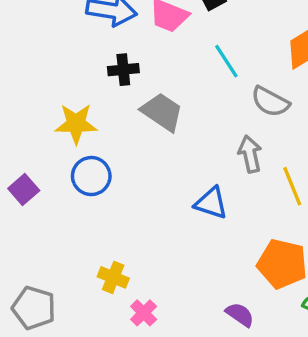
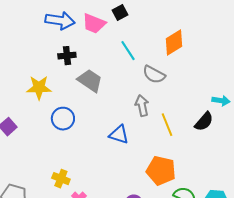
blue circle: (91, 176) -> (63, 119), moved

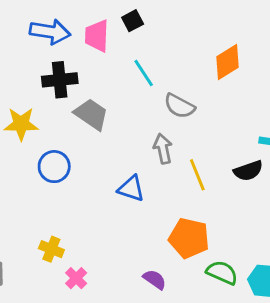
pink trapezoid: (94, 24) -> (97, 36), turned 70
orange diamond: (174, 43) -> (228, 62), moved
black cross: (67, 56) -> (60, 80), size x1.4
black semicircle: (204, 122) -> (248, 171), turned 30

